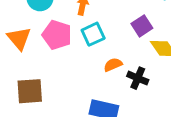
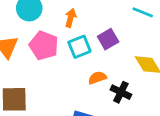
purple square: (142, 26) -> (108, 39), moved

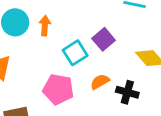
orange arrow: (71, 18) -> (45, 26), moved
pink pentagon: (44, 46) -> (58, 89), moved

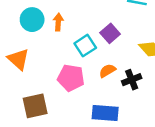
black cross: (127, 92) -> (132, 80), turned -36

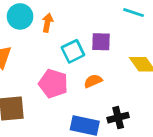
purple square: (110, 33) -> (101, 42), turned 36
black cross: (132, 80) -> (118, 118), moved

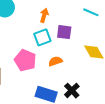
orange arrow: (48, 23) -> (44, 15), moved
black cross: (118, 118) -> (72, 91), turned -35

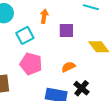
cyan square: (42, 37) -> (25, 35), moved
orange semicircle: (55, 61) -> (68, 67), moved

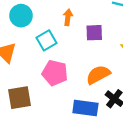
orange semicircle: (68, 67) -> (98, 75), size x1.5

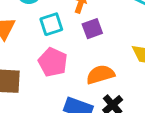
purple square: (94, 33) -> (92, 29), moved, turned -30

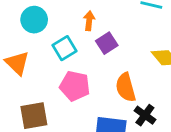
orange semicircle: (100, 74) -> (126, 87), turned -76

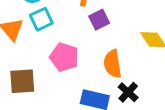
cyan square: (64, 48) -> (41, 19), moved

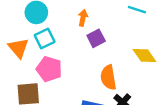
pink pentagon: (64, 57) -> (49, 69), moved

